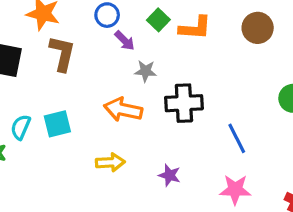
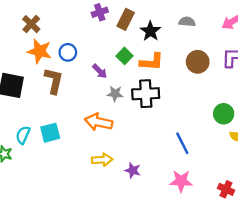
blue circle: (107, 15) -> (68, 52), moved
black cross: (184, 103) -> (146, 94), moved
yellow arrow: (110, 162) -> (102, 160), moved

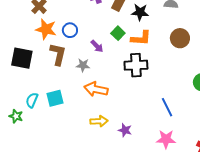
black star: (150, 31) -> (140, 12), turned -30
gray star: (115, 94) -> (83, 65), moved

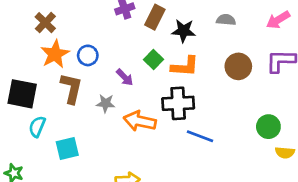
orange star: (46, 29) -> (55, 54), turned 30
orange arrow: (96, 89) -> (140, 121), moved
cyan semicircle: (32, 100) -> (37, 127), moved
blue line: (167, 107) -> (200, 136), moved, turned -42

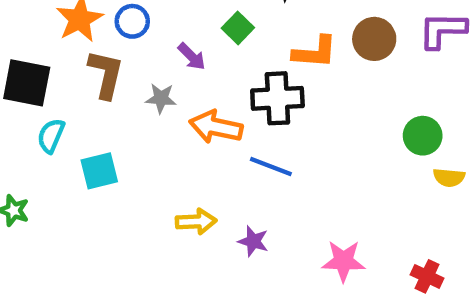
orange L-shape: (185, 66) -> (315, 52), moved
blue line: (200, 136) -> (271, 166), moved

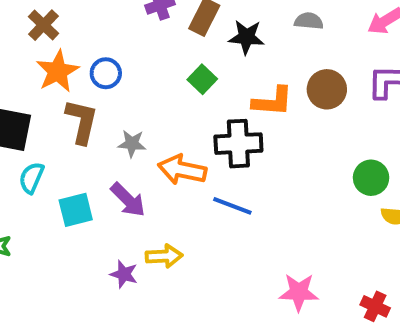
purple arrow: (192, 57) -> (128, 200), moved, size x1.4
purple star: (253, 241) -> (124, 274), moved

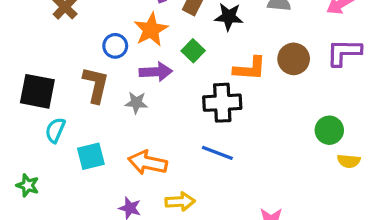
orange star: (58, 71) -> (151, 30), moved
orange arrow: (182, 170) -> (148, 163), moved
purple arrow: (128, 200) -> (156, 72), moved, turned -48
yellow arrow: (164, 256) -> (180, 202), moved

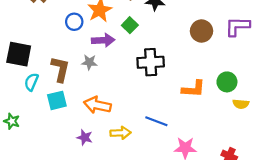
orange L-shape: (250, 69) -> (193, 89), moved
brown L-shape: (96, 85) -> (60, 69), moved
blue line: (217, 153) -> (156, 121), moved

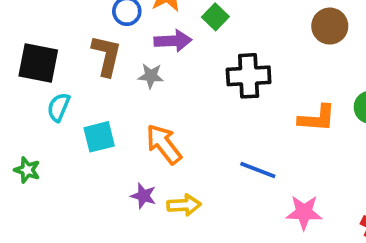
brown L-shape: (60, 69) -> (107, 56), moved
orange arrow: (97, 105) -> (164, 144), turned 40
yellow arrow: (121, 133) -> (184, 205), moved

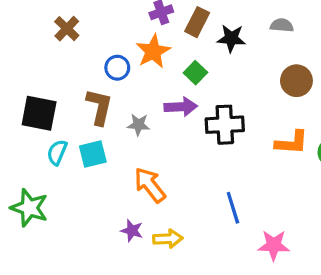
purple arrow: (173, 41) -> (181, 107), moved
orange L-shape: (317, 118) -> (292, 143), moved
cyan square: (99, 137) -> (93, 154), moved
green star: (27, 170) -> (29, 208), size x1.6
blue line: (258, 170) -> (233, 208), turned 52

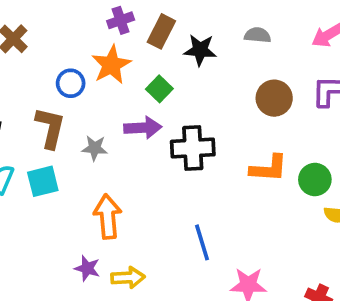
orange arrow: (150, 185) -> (108, 217), turned 33

